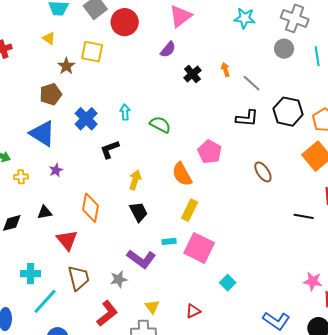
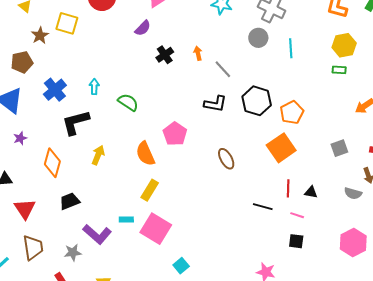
black L-shape: (110, 149) -> (75, 122), size x1.4
orange diamond: (91, 208) -> (52, 163), moved
black trapezoid: (139, 212) -> (70, 201), moved, turned -90

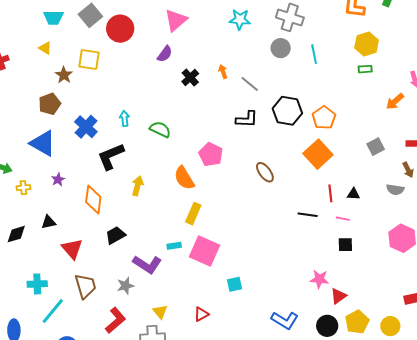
cyan square: (181, 266) -> (235, 284), turned 35

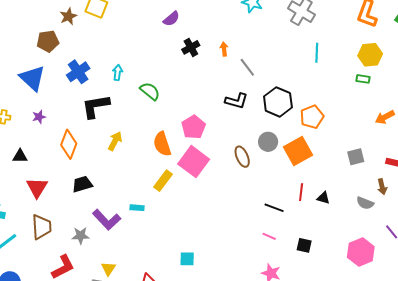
gray circle: (281, 48) -> (268, 142), moved
pink line: (343, 219) -> (269, 236), moved
pink square: (205, 251) -> (194, 162), moved

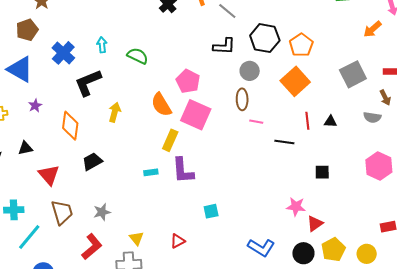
gray circle: (268, 142) -> (250, 71), moved
brown ellipse: (242, 157) -> (242, 99), turned 35
gray square: (356, 157) -> (353, 74), size x1.5
purple L-shape: (107, 220) -> (183, 171), moved, turned 52
pink line: (269, 236) -> (256, 122), moved

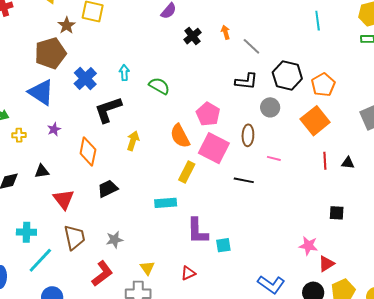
brown pentagon: (27, 30) -> (50, 53), size x1.4
brown ellipse: (242, 99) -> (248, 135), moved
black line: (284, 142) -> (244, 180), moved
purple L-shape: (183, 171) -> (197, 231), moved
cyan rectangle: (151, 172) -> (166, 203), size x1.5

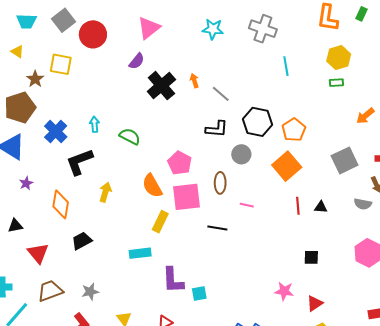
black cross: (193, 36) -> (161, 86), size x1.6
pink square: (214, 148) -> (187, 197), turned -32
brown trapezoid: (74, 237) -> (50, 291), turned -96
red triangle: (326, 264) -> (315, 303), moved

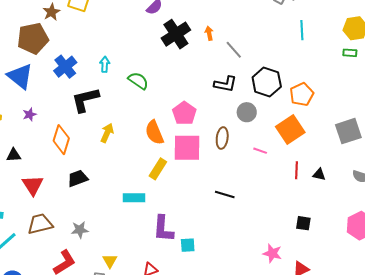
pink line: (247, 205) -> (260, 151), moved
black line: (217, 228) -> (225, 195), moved

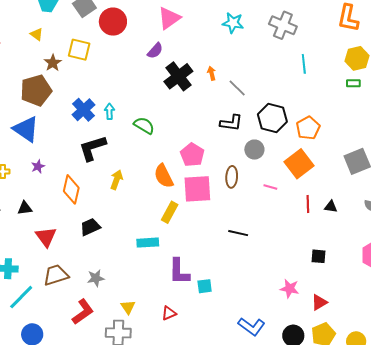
blue cross: (65, 67) -> (83, 110), moved

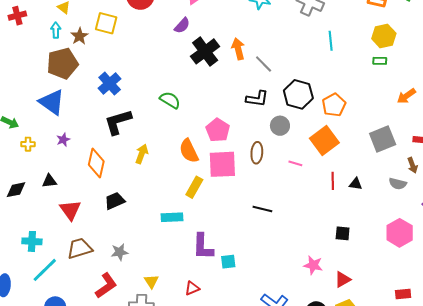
orange arrow: (212, 73) -> (238, 49), size x1.5
cyan arrow: (109, 111) -> (56, 30), moved

